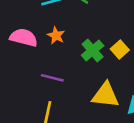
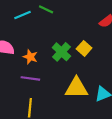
orange star: (56, 35) -> (30, 57), moved

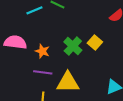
yellow triangle: (76, 88) -> (68, 82), moved

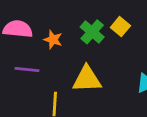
purple line: (43, 72) -> (27, 69), moved

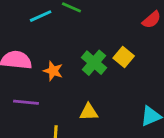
yellow triangle: (87, 79) -> (89, 112), size x0.6

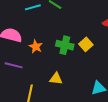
green cross: (94, 63) -> (65, 45), turned -36

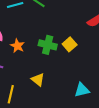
yellow triangle: (56, 79) -> (38, 80), turned 32

